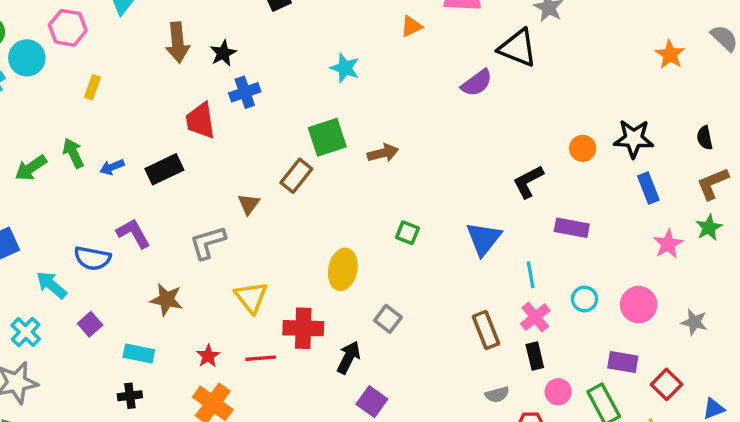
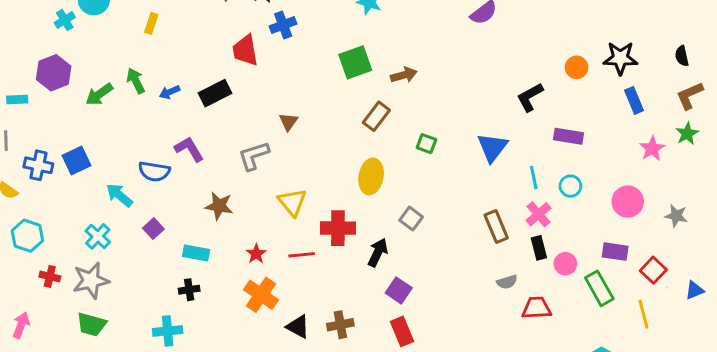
brown rectangle: (296, 176) -> (376, 116), moved
cyan circle: (585, 299) -> (570, 186), moved
pink circle: (558, 392) -> (565, 264), moved

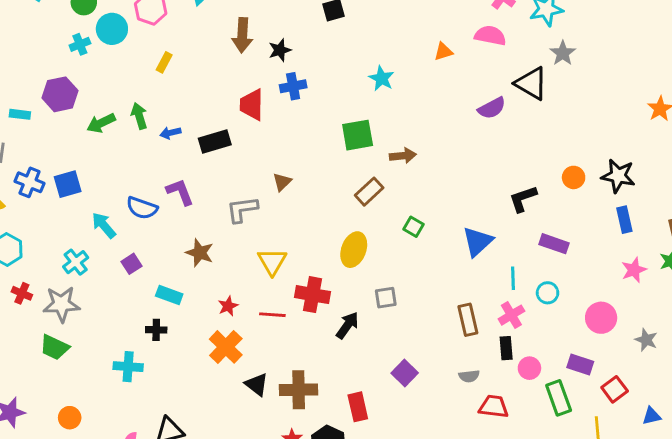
gray square: (411, 219) -> (386, 298), turned 35
purple square: (399, 290) -> (405, 373), moved
brown cross: (340, 325) -> (299, 390), size x1.4

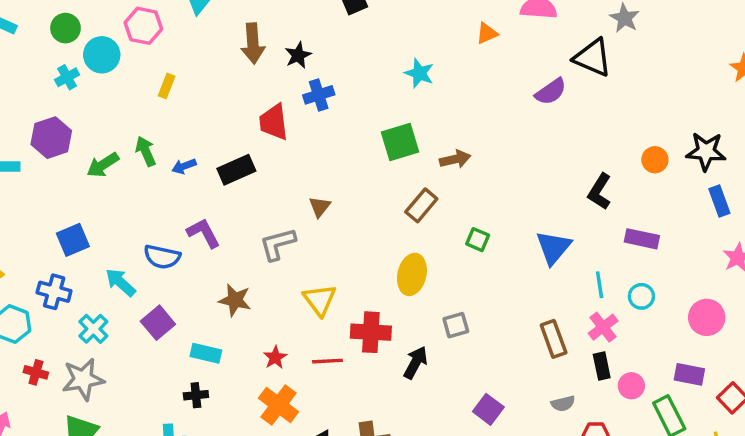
blue cross: (30, 182) -> (54, 292), moved
black L-shape: (523, 199) -> (600, 192), turned -32
purple square: (131, 264) -> (158, 323), size x1.4

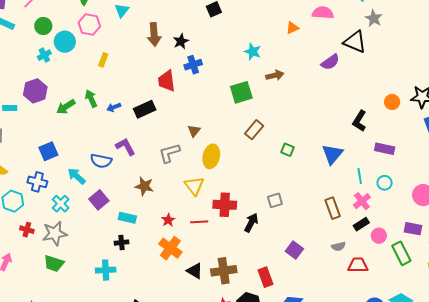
brown arrow: (455, 159) -> (275, 75), moved
yellow ellipse: (412, 274) -> (211, 156), moved
black rectangle: (602, 366) -> (361, 224), turned 70

